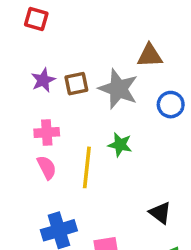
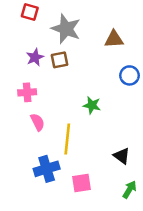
gray star: (118, 89) -> (66, 29), moved
pink cross: (47, 133) -> (27, 92), moved
yellow line: (87, 167) -> (67, 139), moved

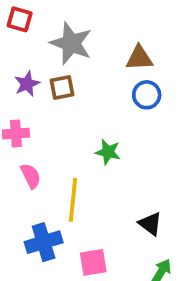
blue circle: (130, 75) -> (147, 95), moved

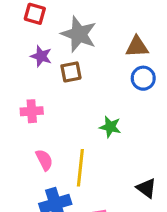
purple star: (27, 84) -> (41, 56), moved, turned -30
pink semicircle: (31, 176) -> (44, 160), moved

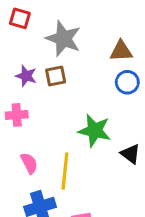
purple star: (41, 56) -> (26, 76), moved
green star: (110, 127) -> (95, 131), size x1.5
black triangle: (146, 188) -> (130, 154), moved

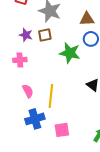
green star: (95, 131) -> (70, 53), moved

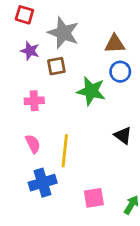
purple star: (26, 35) -> (30, 51), moved
pink cross: (20, 60) -> (34, 101), moved
pink square: (62, 130) -> (94, 198), moved

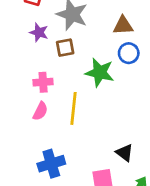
black triangle: (123, 135) -> (125, 153), moved
pink semicircle: (33, 144) -> (40, 111), moved, turned 54
yellow line: (65, 151) -> (73, 108), moved

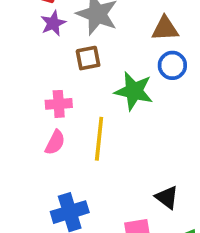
purple star: (39, 32) -> (53, 23), moved, turned 30

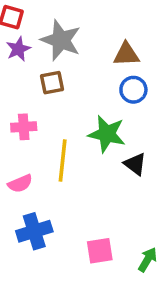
green star: (134, 91) -> (107, 134), moved
pink semicircle: (55, 142) -> (20, 184), moved, turned 40
black triangle: (167, 197) -> (135, 164), moved

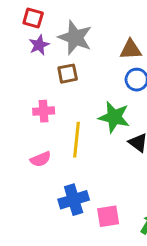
blue cross: (34, 231) -> (74, 200), moved

